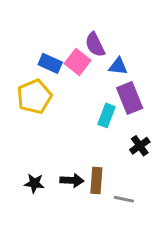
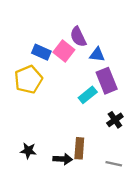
cyan rectangle: (107, 115) -> (88, 95), turned 30
black arrow: (72, 180) -> (63, 159), moved
gray line: (124, 199) -> (114, 164), moved

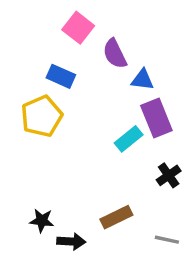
pink square: (64, 51) -> (78, 28), moved
brown rectangle: (79, 148) -> (116, 217), turned 60
black arrow: (63, 159) -> (71, 241), moved

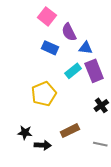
blue rectangle: (61, 76) -> (50, 48), moved
yellow pentagon: (42, 116) -> (44, 94), moved
cyan rectangle: (129, 139) -> (73, 71), moved

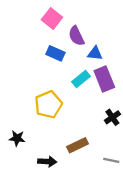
black star: (25, 133) -> (17, 138), moved

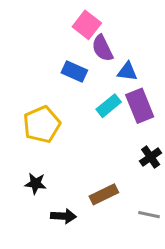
pink square: (52, 18) -> (87, 25), moved
yellow pentagon: (48, 105) -> (42, 124), moved
black star: (17, 138) -> (36, 183), moved

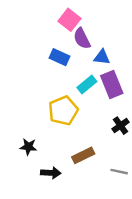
yellow pentagon: (42, 124) -> (63, 111), moved

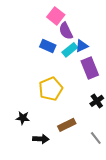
blue triangle: (102, 57) -> (82, 46), turned -32
cyan rectangle: (87, 84) -> (70, 50), moved
gray line: (119, 172) -> (96, 138), turned 40

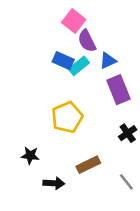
cyan rectangle: (70, 50) -> (79, 66), moved

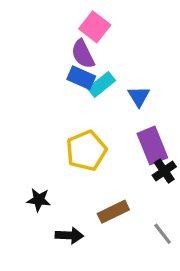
purple semicircle: (87, 41) -> (83, 54), moved
blue triangle: (108, 61) -> (139, 96), moved, turned -36
purple rectangle: (118, 90) -> (152, 146), moved

